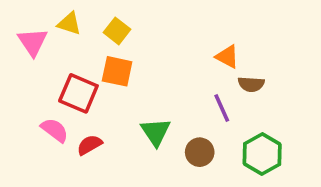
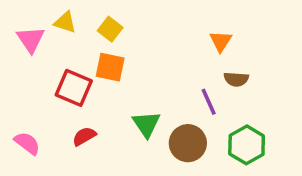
orange triangle: (227, 57) -> (221, 41), moved, turned 35
pink semicircle: (55, 130) -> (27, 143), moved
brown circle: (200, 152) -> (188, 143), size x1.4

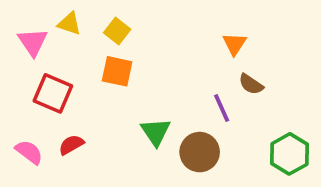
brown semicircle: (236, 79) -> (251, 84), turned 30
red square: (74, 88) -> (53, 93), moved
red semicircle: (84, 136) -> (71, 145), moved
green hexagon: (247, 145) -> (289, 154), moved

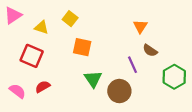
yellow triangle: (69, 24) -> (42, 27), moved
pink triangle: (33, 42) -> (13, 15), moved, turned 30
orange square: (117, 71) -> (82, 47), moved
green hexagon: (289, 154) -> (174, 77), moved

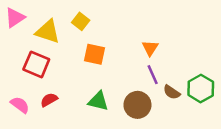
orange triangle: (140, 26) -> (150, 48), moved
yellow triangle: (42, 27) -> (48, 32), size x1.5
brown semicircle: (150, 50) -> (172, 92), moved
green triangle: (93, 79) -> (98, 101), moved, turned -42

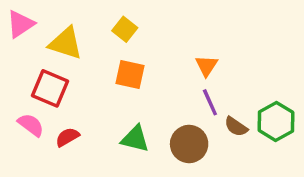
yellow square: (81, 21) -> (125, 29), moved
pink semicircle: (20, 105) -> (31, 125), moved

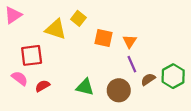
yellow triangle: (66, 43) -> (56, 29), moved
orange square: (130, 74) -> (103, 38), moved
red square: (50, 88) -> (32, 55), turned -30
brown semicircle: (236, 127) -> (148, 79), turned 112

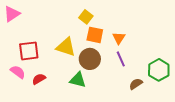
yellow square: (78, 18) -> (86, 17), moved
yellow triangle: (56, 29) -> (66, 47), moved
brown semicircle: (148, 79) -> (136, 84), moved
brown circle: (119, 90) -> (90, 59), moved

